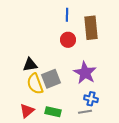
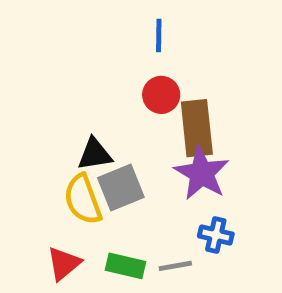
brown rectangle: (91, 28) -> (197, 128), moved
black triangle: (30, 65) -> (95, 154), moved
gray line: (85, 112) -> (175, 266), moved

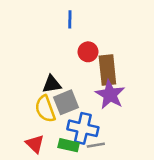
blue line: (159, 35) -> (70, 19), moved
blue cross: (216, 235) -> (83, 128), moved, size x1.6
red triangle: (64, 263) -> (35, 144), turned -36

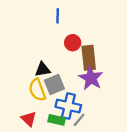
gray line: (96, 145) -> (79, 120), turned -40

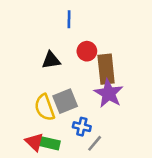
black triangle: (43, 69) -> (51, 60), moved
blue cross: (68, 106) -> (82, 127), size x0.6
green rectangle: (57, 120) -> (50, 143), moved

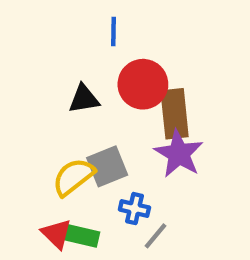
red circle: (87, 51) -> (143, 84), size x1.5
yellow semicircle: (45, 107) -> (73, 177), turned 72

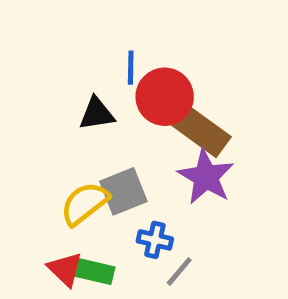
blue line: (113, 32) -> (131, 68), moved
brown rectangle: (175, 114) -> (201, 131), turned -48

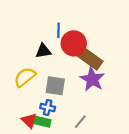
gray square: (123, 191) -> (55, 86), turned 30
yellow semicircle: (85, 204) -> (25, 77), moved
blue cross: (155, 240) -> (48, 108), moved

